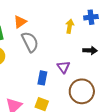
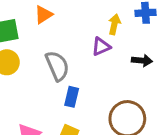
gray semicircle: (30, 42) -> (57, 66), moved
purple triangle: (63, 67) -> (101, 47), moved, turned 40

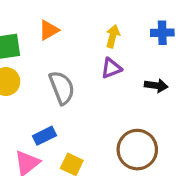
yellow arrow: (114, 24) -> (113, 36), moved
blue rectangle: (72, 97) -> (44, 136), moved, turned 48

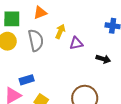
yellow arrow: (113, 36) -> (60, 31), moved
gray semicircle: (62, 88) -> (36, 40), moved

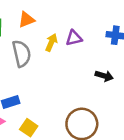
purple triangle: (76, 43) -> (74, 38), moved

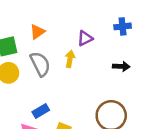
yellow arrow: (51, 43) -> (70, 59), moved

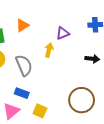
gray semicircle: (40, 64) -> (24, 65), moved
blue rectangle: (41, 111) -> (22, 93), turned 48

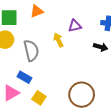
yellow arrow: (49, 50) -> (58, 40), turned -48
black arrow: (92, 59) -> (101, 47), moved

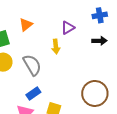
yellow arrow: (58, 40) -> (56, 47), turned -144
blue rectangle: (24, 77) -> (33, 93), turned -48

